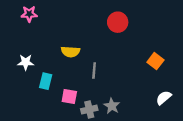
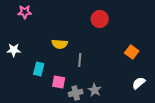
white star: (26, 62) -> (14, 50), moved

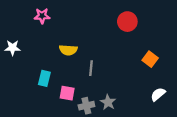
pink star: (25, 12) -> (42, 16), moved
red circle: (100, 19) -> (127, 22), moved
white star: (14, 50) -> (13, 48), moved

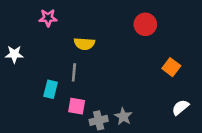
yellow semicircle: (68, 50) -> (84, 44), moved
gray line: (91, 68) -> (74, 72), moved

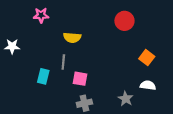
pink square: (77, 106) -> (80, 79), moved
white semicircle: (180, 107) -> (148, 85), moved, turned 48
gray star: (123, 116) -> (126, 99), moved

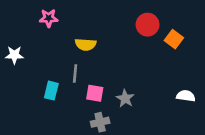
orange square: (147, 58) -> (174, 39), moved
white semicircle: (148, 85) -> (186, 96), moved
gray star: (126, 99) -> (125, 98), moved

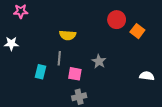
pink star: (49, 18) -> (21, 11), moved
gray star: (125, 98) -> (99, 61), moved

